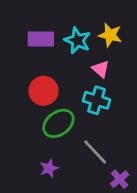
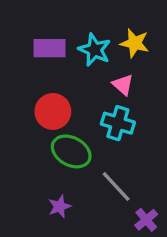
green ellipse: (58, 123) -> (71, 151), turned 64

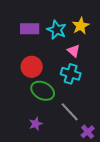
yellow star: (135, 43) -> (81, 26), turned 30

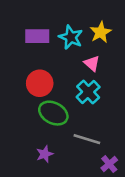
cyan cross: (71, 74) -> (88, 92), turned 30
gray line: (70, 112) -> (87, 139), turned -30

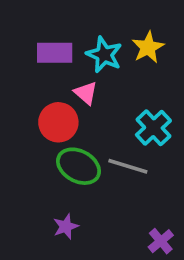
pink triangle: (92, 63) -> (86, 93), moved
cyan cross: (88, 92) -> (153, 128), moved
gray line: (87, 139) -> (128, 166), moved

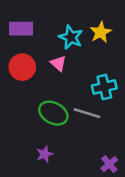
purple rectangle: (55, 53) -> (21, 29), moved
red circle: (58, 122) -> (22, 67), moved
cyan cross: (153, 128) -> (104, 87), turned 30

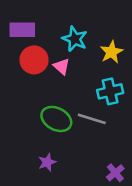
yellow star: (101, 32) -> (111, 52), moved
red circle: (22, 67) -> (34, 60), moved

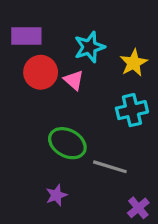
cyan star: (75, 39) -> (89, 47), turned 30
gray line: (92, 119) -> (110, 167), moved

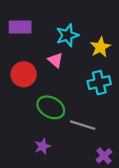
red circle: (41, 72) -> (24, 74), moved

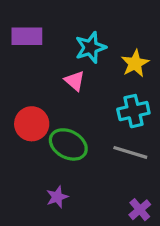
red circle: (24, 74) -> (32, 124), moved
gray line: (83, 125) -> (130, 152), moved

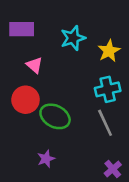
pink triangle: (75, 81) -> (34, 65), moved
gray line: (130, 152) -> (105, 123), turned 48

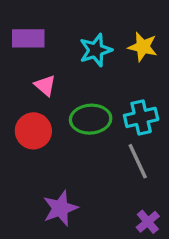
yellow star: (109, 51) -> (143, 47), moved, turned -30
green ellipse: (55, 116) -> (91, 119), moved, turned -32
purple star: (46, 159) -> (60, 208), size x1.5

